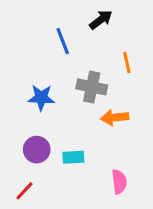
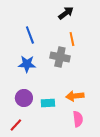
blue line: (63, 41) -> (30, 35), moved
orange line: (127, 62) -> (72, 39), moved
orange arrow: (115, 117) -> (75, 96), moved

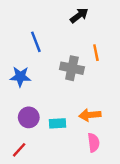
orange line: (72, 39) -> (96, 53), moved
blue star: (27, 64) -> (20, 77), moved

